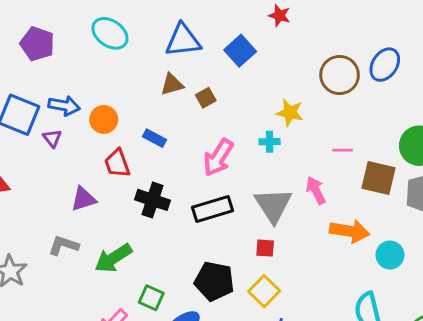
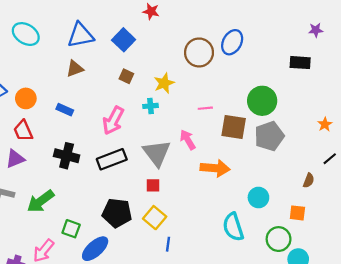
brown square: (206, 98) -> (126, 76), moved, turned -32
yellow star: (290, 113) -> (164, 83), turned -30
red trapezoid: (117, 163) -> (23, 131), moved
cyan circle: (390, 255) -> (258, 197), moved

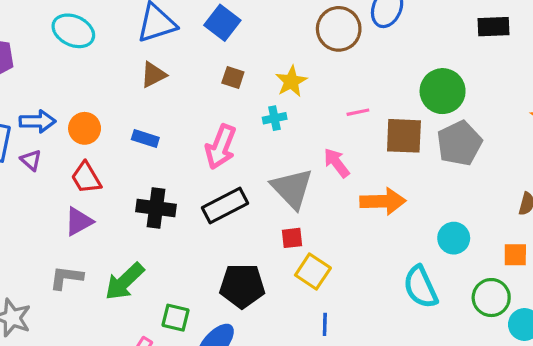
yellow square: (155, 218) -> (313, 271), moved

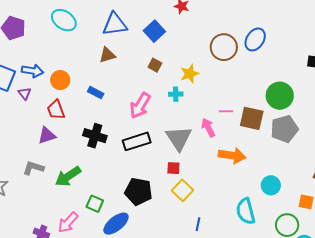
pink line: (358, 112) -> (226, 111), moved
blue line: (325, 324) -> (198, 224), moved

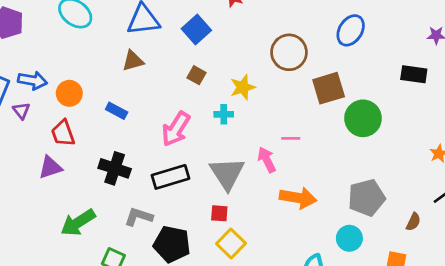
blue ellipse: (255, 39) -> (351, 30), moved
brown square: (252, 118) -> (329, 88), moved, turned -30
gray pentagon: (284, 129) -> (366, 198), moved
gray L-shape: (33, 168) -> (139, 217), moved

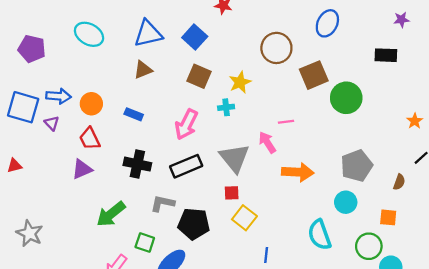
brown square: (196, 75) -> (199, 76), size x1.5

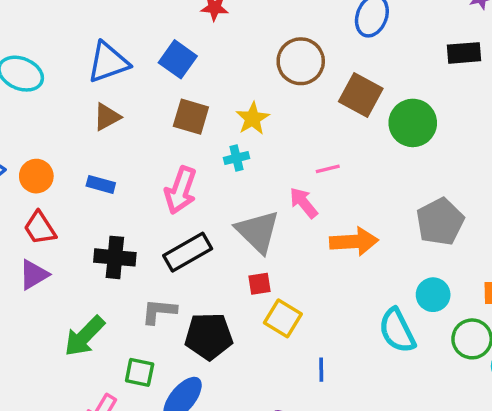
brown square: (314, 75) -> (361, 95), turned -32
cyan circle: (346, 202) -> (433, 295), moved

